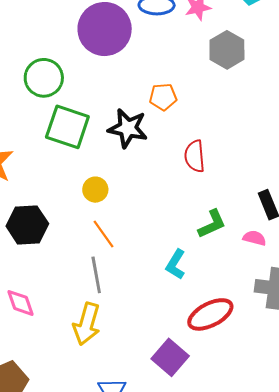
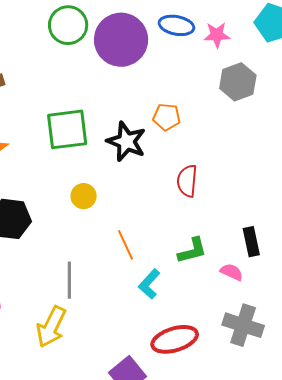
green circle: (44, 78) -> (68, 25), moved
green square: (67, 127) -> (67, 129), turned -36
orange line: (103, 234) -> (126, 245), moved

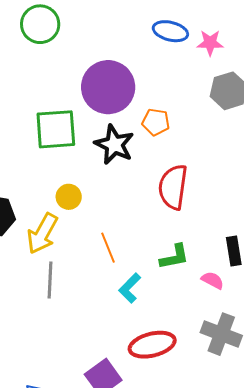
green circle: (68, 25) -> (40, 24), moved
purple circle: (121, 40) -> (108, 87), moved
red semicircle: (187, 181) -> (173, 187), size x1.4
yellow arrow: (51, 327) -> (42, 234), moved

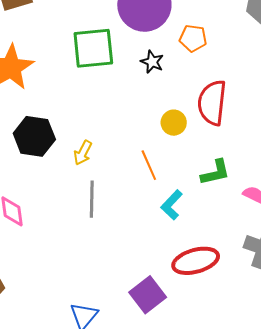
black star: (114, 145) -> (152, 62), size x0.6
yellow circle: (69, 197) -> (174, 123), moved
yellow arrow: (42, 234) -> (83, 153), size x0.6

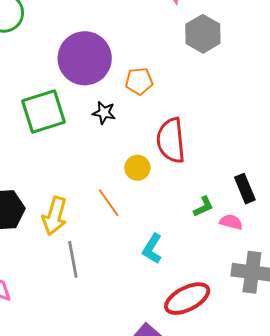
yellow arrow: (83, 153) -> (55, 216), size x1.5
orange line: (149, 165) -> (109, 203), moved
green L-shape: (215, 172) -> (203, 207), moved, size x0.7

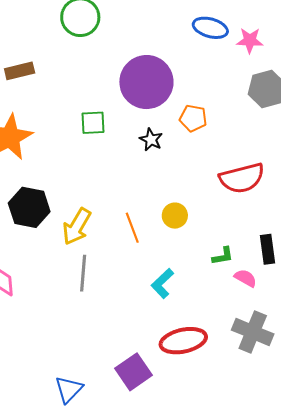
green square: (44, 111) -> (93, 123), size x0.6
red semicircle: (171, 140) -> (242, 178), moved, turned -114
yellow circle: (137, 168) -> (175, 216), moved

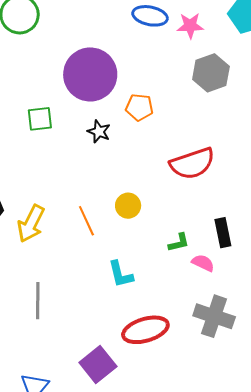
gray line: (83, 273) -> (38, 301), moved
cyan L-shape: (162, 283) -> (121, 274), turned -56

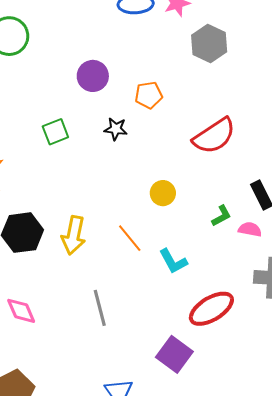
purple circle: (90, 74) -> (93, 76), size x0.6
orange line: (86, 221) -> (130, 238), moved

